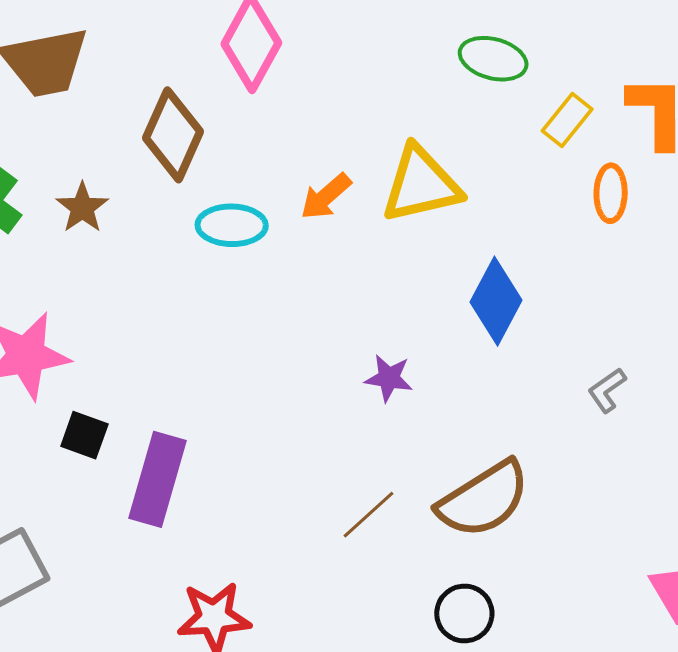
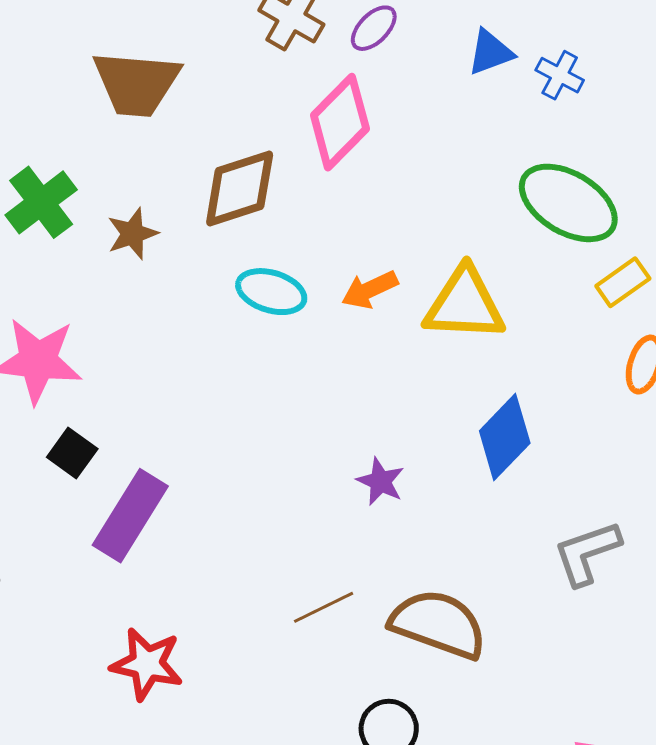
green ellipse: (493, 59) -> (568, 203), size x1.5
brown diamond: (173, 135) -> (240, 189), turned 32
gray L-shape: (607, 390) -> (587, 553), size x1.6
brown semicircle: (483, 499) -> (438, 624), turned -144

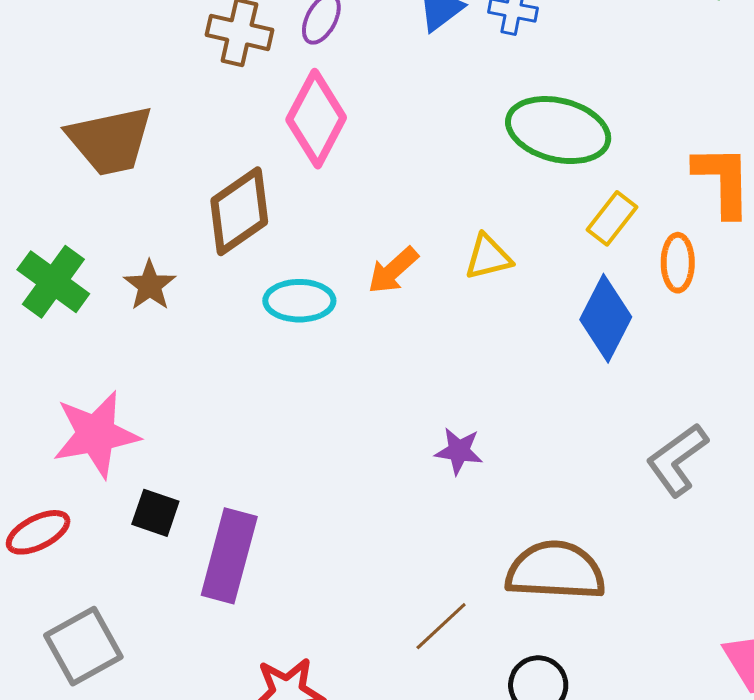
yellow rectangle: (623, 282) -> (612, 218), moved
yellow triangle: (465, 304) -> (488, 257), size x0.6
blue diamond: (505, 437) -> (606, 318), moved
brown line: (324, 607) -> (441, 626), moved

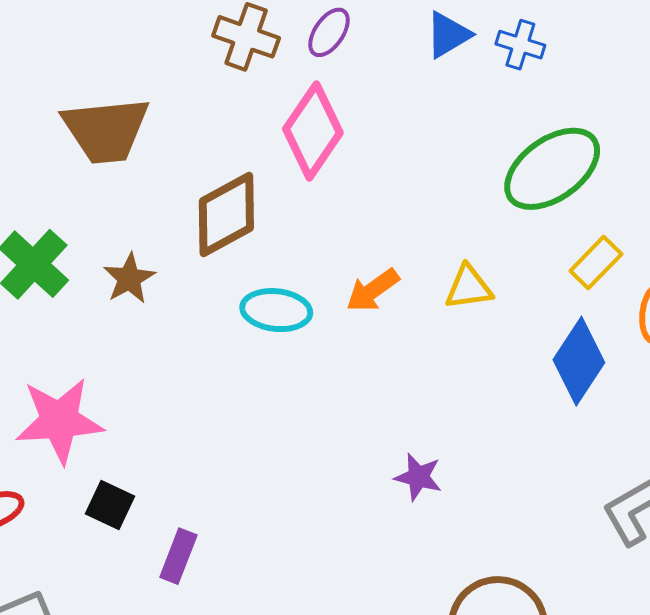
green ellipse: (558, 130) -> (552, 169), turned -56
purple rectangle: (229, 556) -> (178, 556), size x0.6

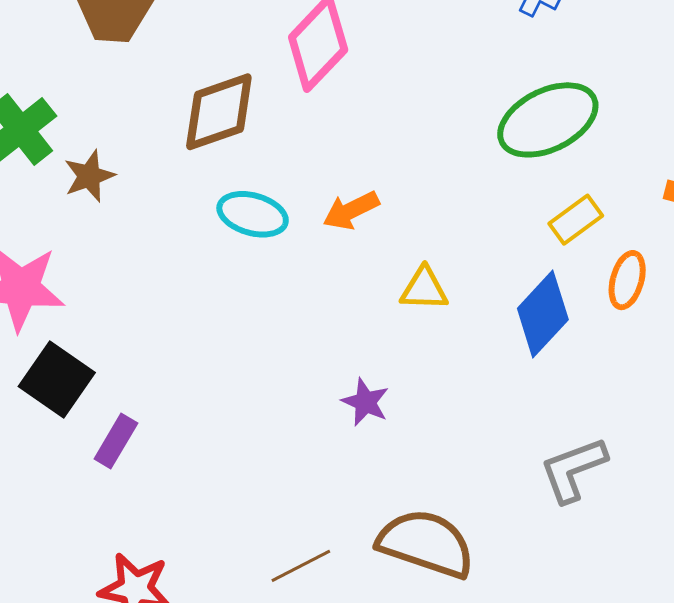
brown star: (129, 278) -> (89, 176), moved
yellow triangle: (469, 287) -> (424, 289), moved
black square: (110, 505) -> (57, 380), size x1.5

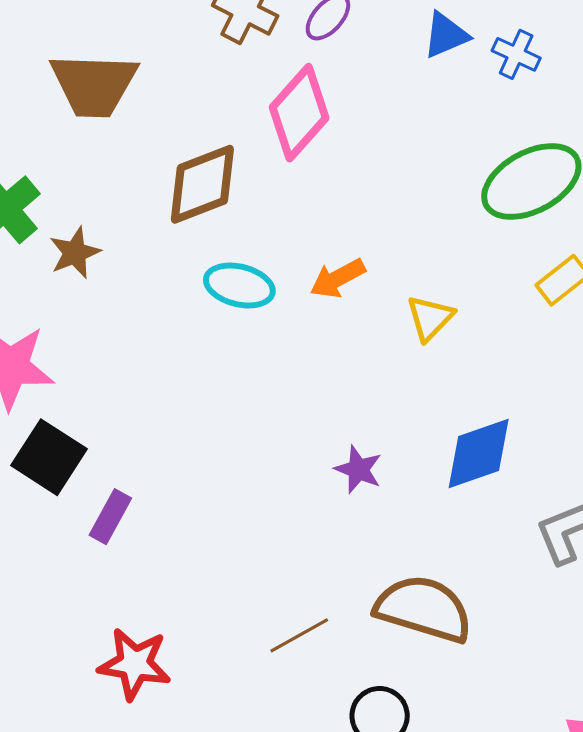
yellow triangle: (424, 289) -> (430, 318), moved, turned -46
blue diamond: (543, 314) -> (479, 454), moved, turned 30

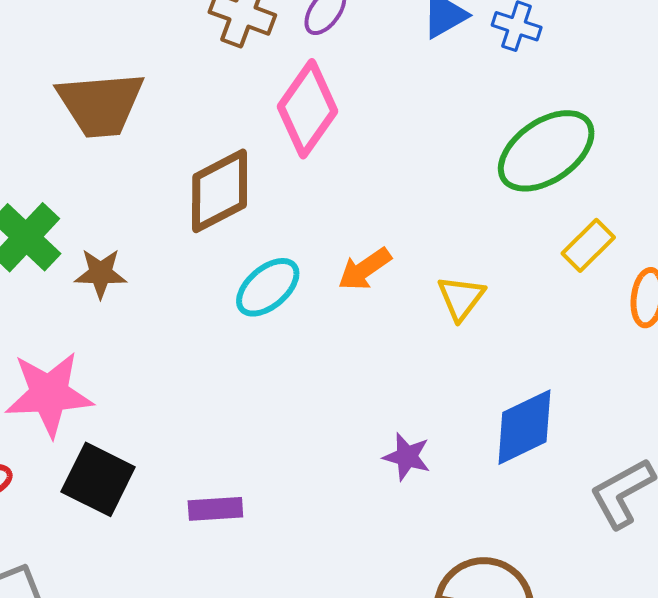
brown star: (75, 253) -> (101, 273), turned 30
cyan ellipse: (239, 286) -> (268, 287), turned -48
purple rectangle: (110, 517) -> (215, 509), moved, turned 64

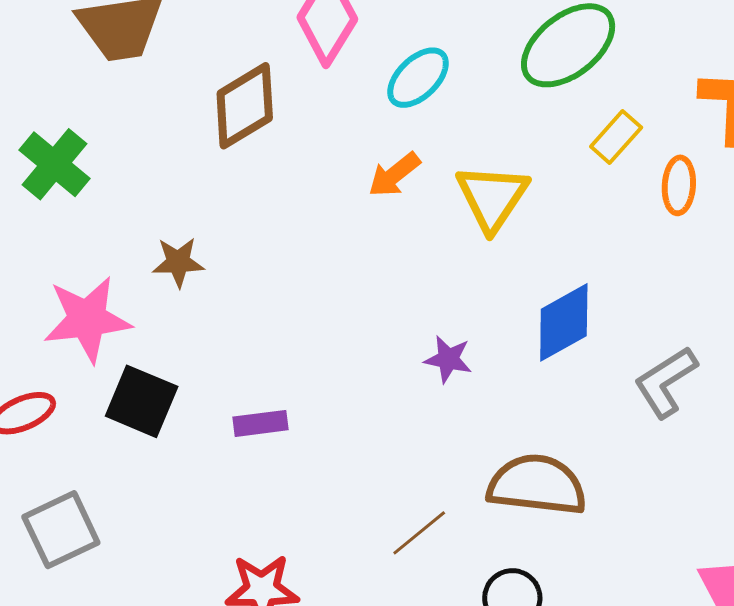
brown star: (101, 273) -> (178, 262), moved
cyan ellipse: (268, 287) -> (418, 78), moved
yellow triangle: (461, 298) -> (492, 197), size x1.5

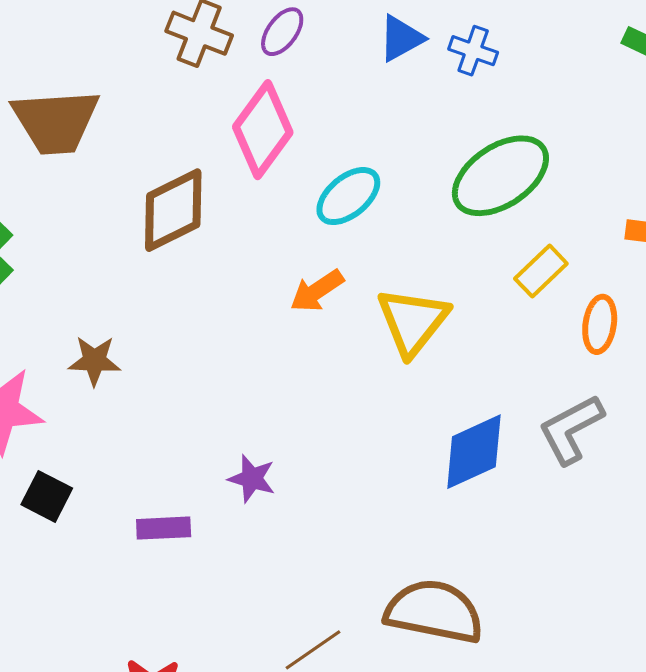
purple star: (448, 359) -> (252, 479), moved
gray L-shape: (666, 382) -> (571, 429), moved
black square: (142, 401) -> (47, 496), size x0.7

